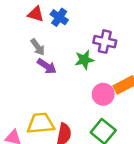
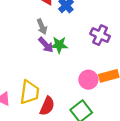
green star: (84, 60) -> (59, 45), moved
yellow trapezoid: (41, 123) -> (29, 92), turned 90

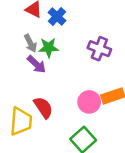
green star: (59, 45) -> (49, 48), moved
red semicircle: (47, 106) -> (43, 108), moved, turned -54

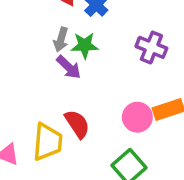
gray arrow: (30, 43) -> (61, 40), turned 42

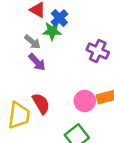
gray arrow: (61, 40) -> (32, 42), turned -70
green star: (85, 45) -> (52, 31), moved

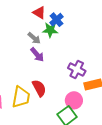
purple cross: (98, 51) -> (77, 69), moved
pink circle: (85, 101) -> (74, 100), moved

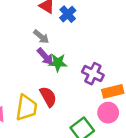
green star: (50, 30) -> (58, 63), moved
pink circle: (74, 100) -> (108, 113), moved

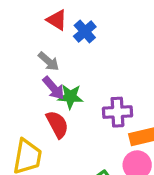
purple cross: (93, 74) -> (117, 112), turned -30
red semicircle: (48, 97) -> (57, 124), moved

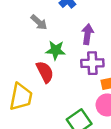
purple arrow: (54, 88) -> (87, 34), moved, turned -132

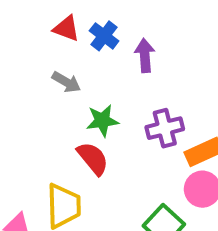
purple arrow: (87, 34) -> (145, 55), moved

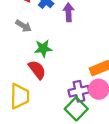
purple cross: (165, 128) -> (79, 91), moved

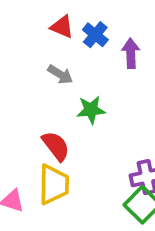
red semicircle: (37, 70) -> (56, 146), moved

